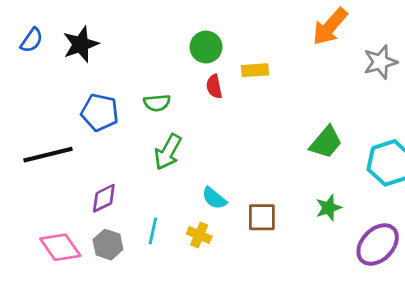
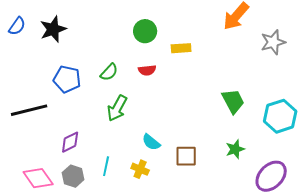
red semicircle: (214, 87) -> (147, 70), moved, turned -84
green semicircle: (157, 103) -> (109, 72), turned -42
green trapezoid: (326, 142) -> (233, 101), turned -68

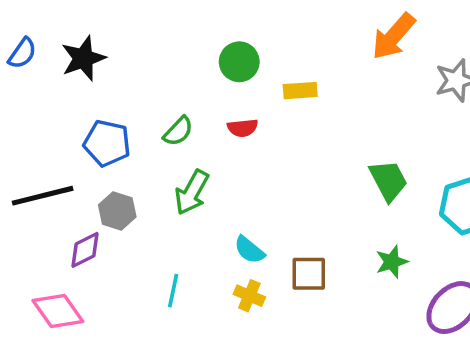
purple diamond: (70, 142) -> (85, 250), moved
yellow cross: (140, 169) -> (249, 296), moved
gray hexagon: (73, 176) -> (117, 211), moved

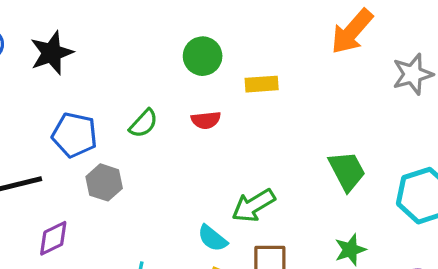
green arrow: (192, 192) -> (253, 205), moved, turned 30
gray hexagon: (117, 211) -> (104, 182), moved

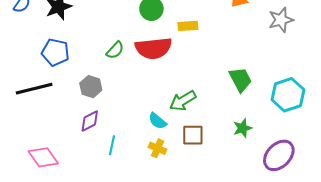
red semicircle: (206, 120) -> (153, 48), size x2.0
blue pentagon: (75, 135) -> (55, 52), moved
purple diamond: (53, 238) -> (90, 121), moved

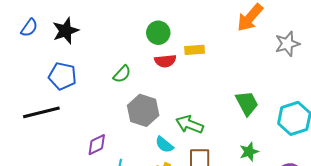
red semicircle: (153, 48) -> (165, 61), moved, size x0.6
gray hexagon: (91, 87) -> (143, 110), moved, size x1.4
green arrow: (183, 101) -> (190, 124), turned 52

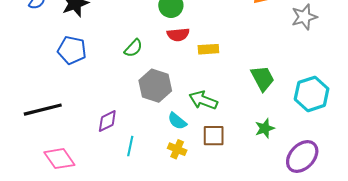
yellow rectangle: (195, 50) -> (208, 49), moved
black line: (41, 112) -> (43, 110), moved

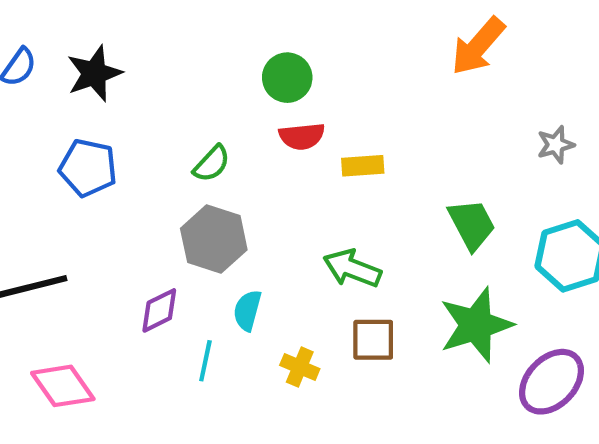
gray star: (304, 17) -> (556, 145), moved, size x0.7
gray hexagon: (155, 86) -> (214, 239), moved
cyan semicircle: (177, 121) -> (247, 310), moved, turned 66
green star: (265, 128) -> (476, 325), size x1.8

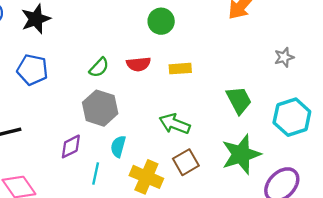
green circle: (287, 78) -> (161, 21), moved
red semicircle: (302, 136) -> (139, 64), moved
brown square: (373, 340) -> (186, 162), turned -30
yellow cross: (300, 367) -> (146, 177), size x1.6

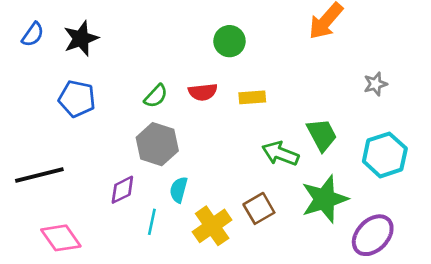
green arrow: (175, 124) -> (280, 154), moved
yellow cross: (146, 177) -> (212, 226), turned 32

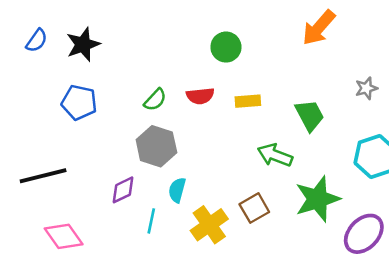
green trapezoid: (322, 135) -> (310, 115), moved

